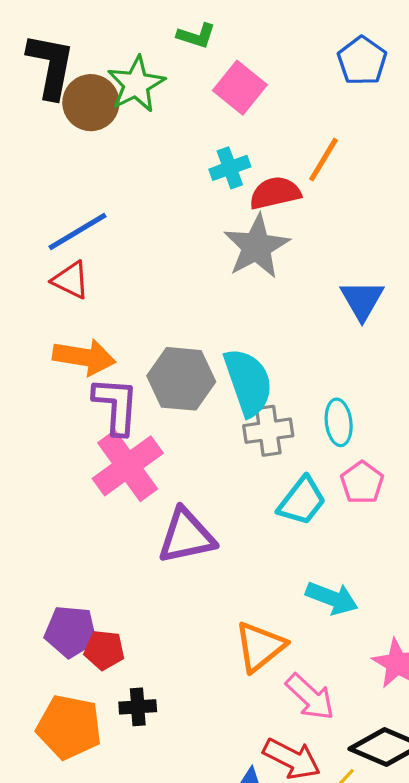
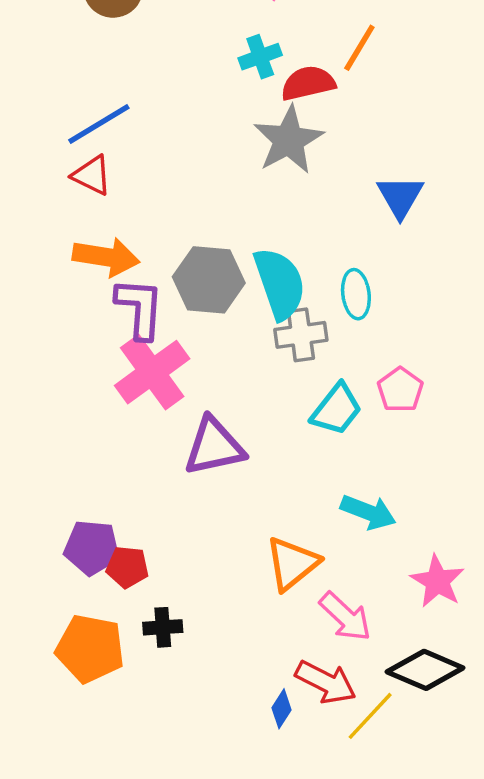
cyan ellipse: (339, 422) -> (356, 294), moved

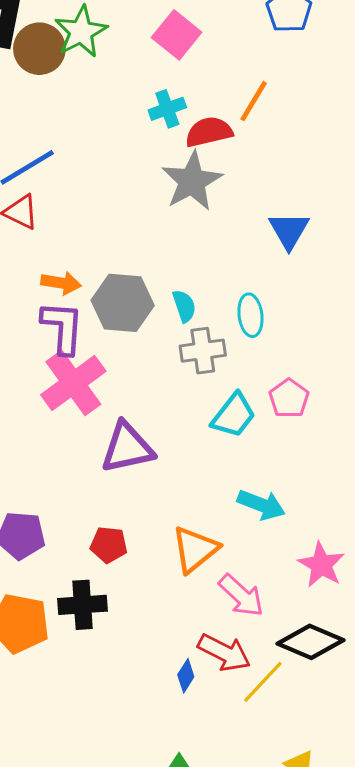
orange arrow: (106, 257) -> (61, 283), moved, size x0.7
cyan semicircle: (280, 283) -> (184, 306), size x0.5
red pentagon: (127, 567) -> (109, 545), moved
black cross: (163, 627) -> (83, 605), size x1.4

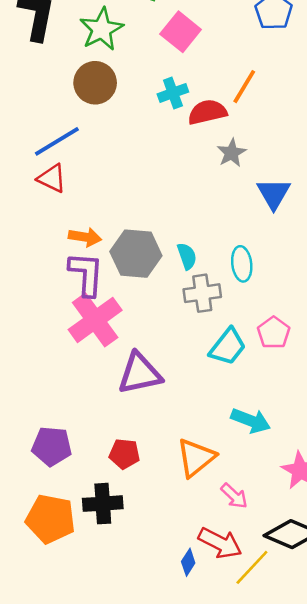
brown circle: (39, 49) -> (95, 83), moved
gray star: (192, 181) -> (232, 153), moved, size x0.6
pink arrow: (241, 596) -> (234, 496), size x0.7

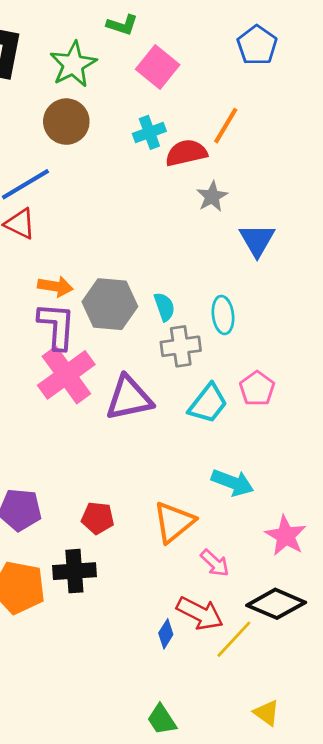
purple triangle: (140, 373) -> (129, 398), moved

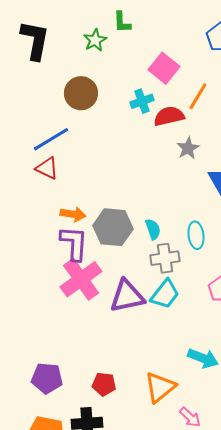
green L-shape: (122, 25) -> (122, 22), turned 70
green star: (73, 64) -> (95, 40), moved, size x0.7
pink square: (158, 67) -> (164, 68), moved
cyan trapezoid: (208, 404) -> (165, 294), moved

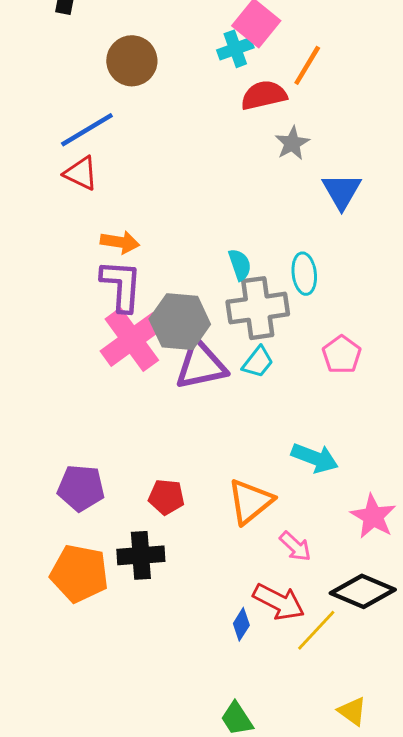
cyan cross: (142, 101) -> (235, 49), moved
gray hexagon: (113, 227) -> (180, 322), moved
gray cross: (165, 258) -> (258, 308), size x1.4
cyan trapezoid: (165, 294) -> (258, 362), size x0.7

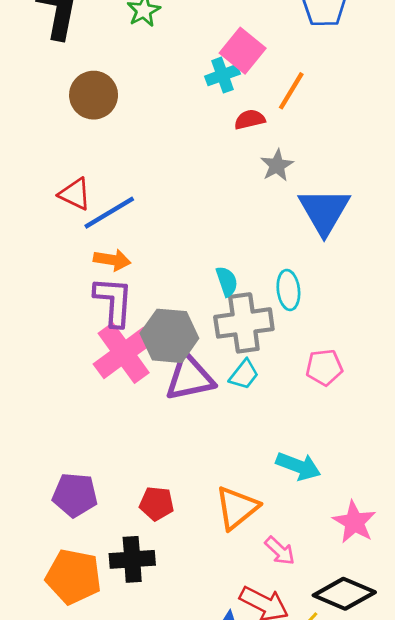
brown circle: (132, 61) -> (94, 95), moved
red semicircle: (264, 95) -> (250, 119), size x0.7
blue line: (87, 130) -> (109, 213), moved
blue triangle: (342, 191) -> (324, 211), size x1.4
pink pentagon: (342, 355) -> (324, 367), turned 30

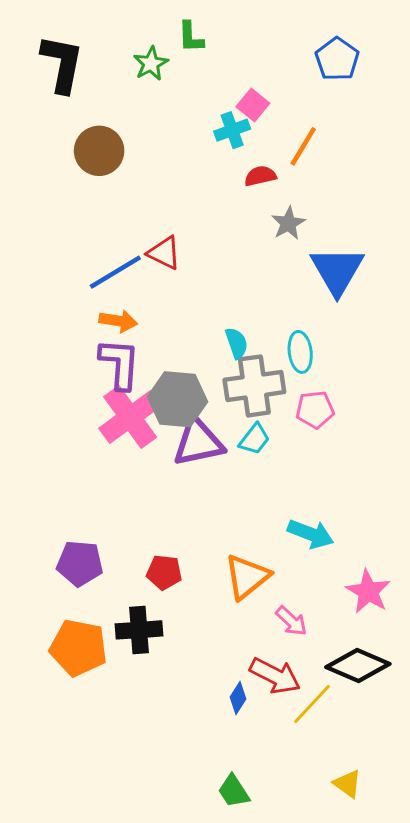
pink square: (243, 51) -> (253, 105), size x0.7
red triangle: (75, 194) -> (164, 253), moved
pink pentagon: (324, 367) -> (315, 410), moved

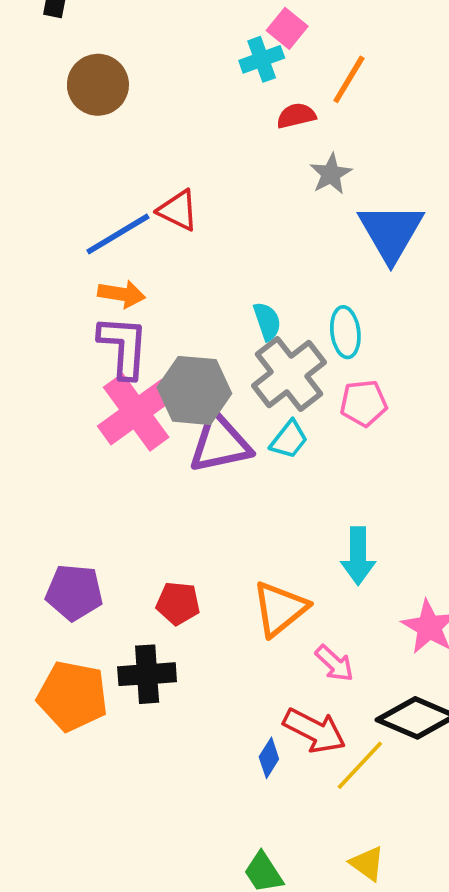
gray cross: (254, 386) -> (289, 374), turned -30
cyan arrow: (311, 534) -> (358, 556), turned 69
yellow triangle: (348, 784) -> (367, 863), moved

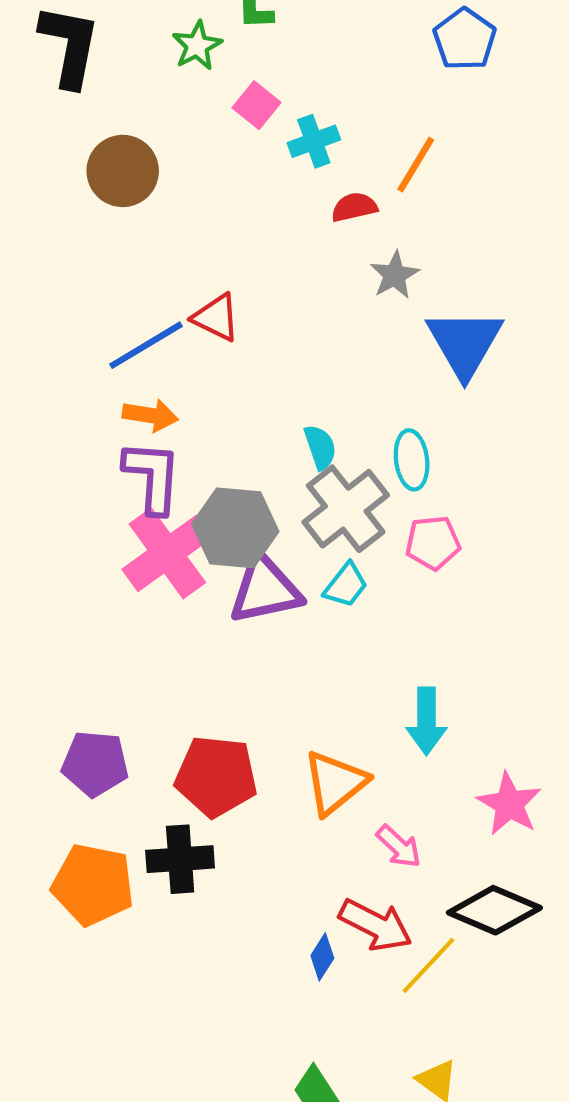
pink square: (287, 28) -> (257, 105), moved
red pentagon: (178, 603) -> (216, 776), size x1.6

